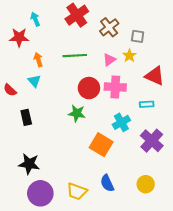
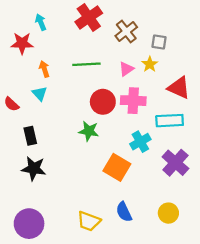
cyan rectangle: (147, 104) -> (170, 121), size x1.6
black star: (29, 164) -> (34, 169), moved
purple circle: (40, 193) -> (29, 224), moved

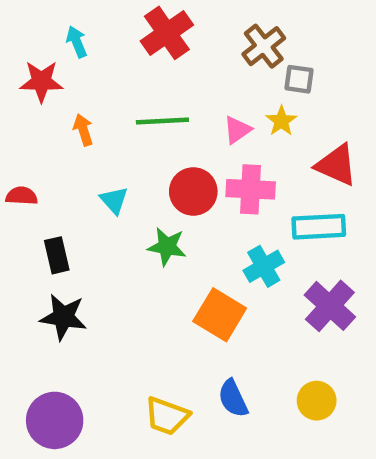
brown cross: (126, 32) -> (264, 46), moved
cyan triangle: (40, 94) -> (114, 200), moved
red semicircle: (11, 104) -> (22, 196), turned 140

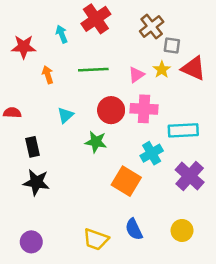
cyan arrow: (77, 42) -> (62, 34), moved
red triangle: (336, 165) -> (193, 68), moved
cyan triangle: (114, 200) -> (65, 115), turned 30
purple circle: (55, 420) -> (31, 242), size x0.7

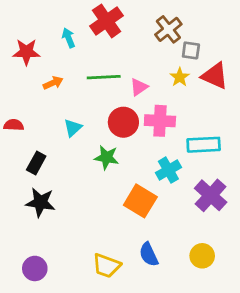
orange arrow: (48, 75) -> (53, 83), turned 84
pink triangle: (136, 75) -> (139, 87), moved
black rectangle: (33, 147) -> (36, 163), turned 42

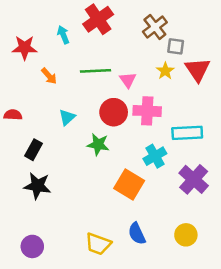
red triangle: (215, 76) -> (198, 70), turned 32
orange arrow: (53, 83) -> (49, 76), turned 72
pink triangle: (139, 87) -> (128, 80), turned -30

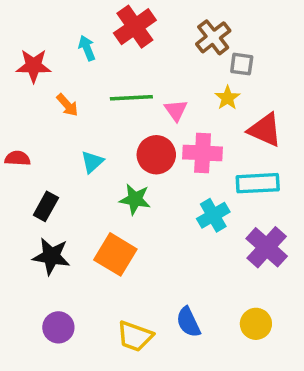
red triangle: (198, 70) -> (265, 130), moved, turned -32
orange square: (129, 185) -> (115, 254), moved
purple circle: (32, 246) -> (58, 327), moved

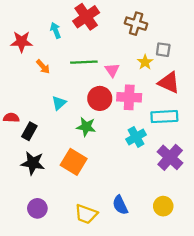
brown cross: (213, 37) -> (136, 24), turned -35
gray square: (242, 64) -> (163, 50), moved
red semicircle: (17, 158) -> (11, 118), moved

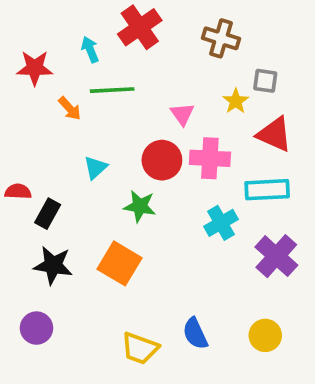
green line: (84, 62) -> (112, 90), moved
purple circle: (37, 208) -> (36, 328), moved

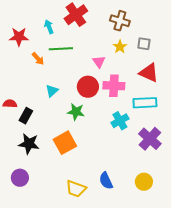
yellow star: (236, 101) -> (120, 47), moved
orange square: (120, 263) -> (65, 143), turned 30

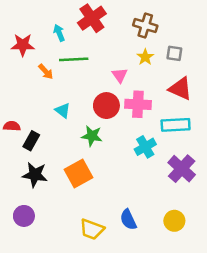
cyan triangle: (52, 91) -> (63, 110), turned -40

